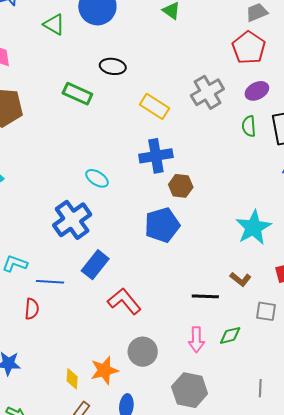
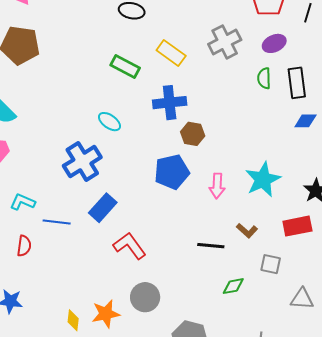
green rectangle: (77, 94) -> (125, 66), moved
red semicircle: (32, 309) -> (24, 246), moved
pink arrow: (196, 340) -> (217, 186), moved

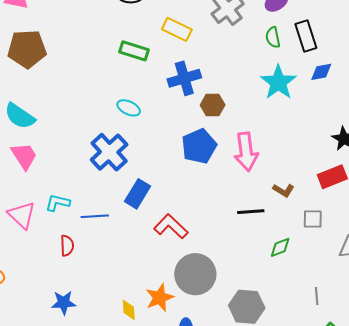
cyan star: (263, 180) -> (278, 82), moved
pink arrow: (217, 186) -> (246, 152), size x1.5
gray circle: (145, 297) -> (195, 274), size x1.4

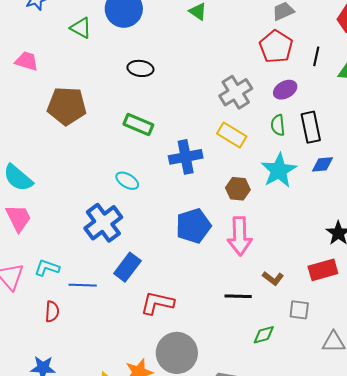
yellow rectangle: (177, 29) -> (232, 135), moved
brown pentagon: (27, 49) -> (67, 106), moved
brown hexagon: (213, 105) -> (238, 189), moved
red L-shape: (171, 226) -> (157, 303), turned -36

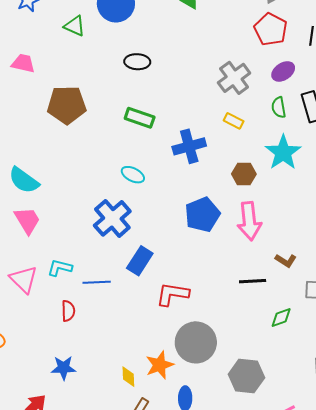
yellow rectangle: (232, 135) -> (234, 121), size x0.7

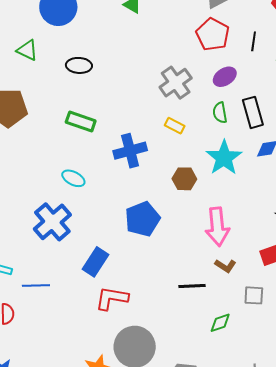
green triangle: (75, 26) -> (27, 50), moved
pink arrow: (249, 221) -> (217, 227), moved
blue rectangle: (140, 261) -> (96, 262), moved

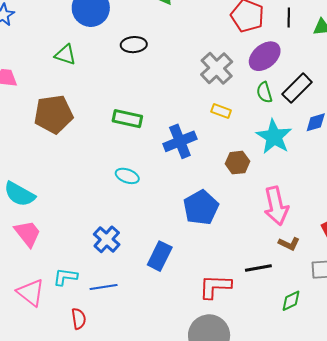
black ellipse: (79, 65) -> (134, 45), moved
purple ellipse: (225, 77) -> (265, 56), size x1.4
black rectangle: (253, 112) -> (297, 88), turned 68
blue cross: (52, 222) -> (107, 239), moved, size x0.7
red L-shape: (112, 298) -> (215, 287), moved

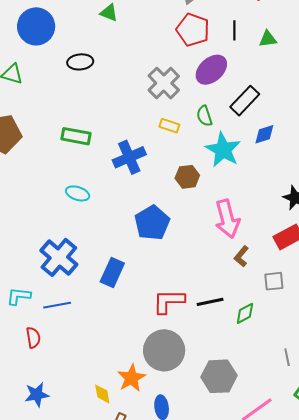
green semicircle: (264, 92) -> (204, 116), moved
blue cross: (107, 239) -> (59, 257), size x1.4
brown L-shape: (289, 244) -> (241, 256), turned 105
black line: (258, 268) -> (210, 302), moved

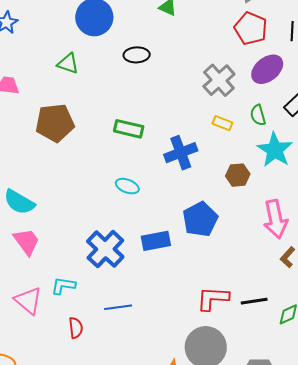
blue rectangle: (112, 273) -> (156, 241), moved, turned 52
blue line: (57, 305) -> (118, 307), moved

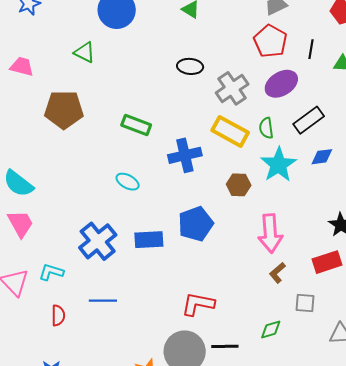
black ellipse: (137, 55) -> (190, 66), moved
yellow rectangle: (222, 123) -> (230, 131), size x1.8
black line: (254, 301) -> (225, 346), moved

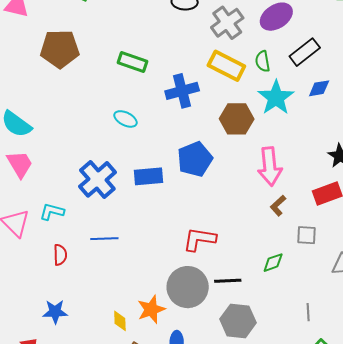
brown hexagon: (239, 185) -> (237, 119), size x1.4

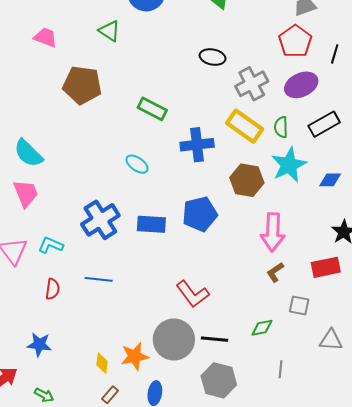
blue diamond: (319, 88) -> (330, 180), moved
red L-shape: (199, 239) -> (193, 294), turned -144
gray line: (308, 312) -> (280, 369), moved

